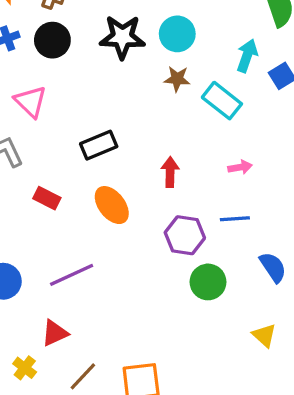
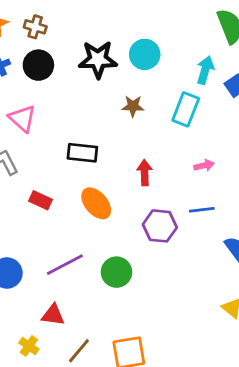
brown star: (177, 79) -> (133, 106), moved
cyan rectangle: (222, 101) -> (186, 109), turned 76
black rectangle: (99, 145) -> (82, 153), turned 32
green circle: (208, 282) -> (116, 272), moved
red triangle: (55, 333) -> (53, 315), turned 35

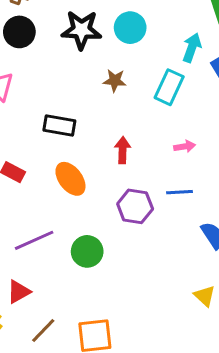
red triangle: (53, 315) -> (19, 292), turned -40

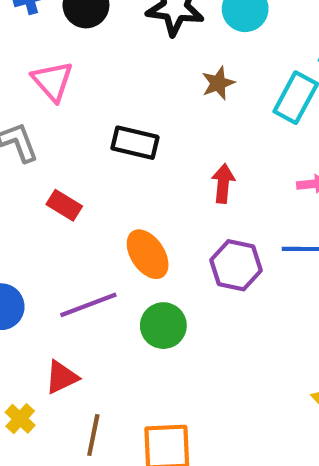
brown star: (115, 81) -> (218, 83), turned -30
orange ellipse: (70, 179) -> (148, 254), moved
brown line: (43, 331) -> (93, 435), turned -36

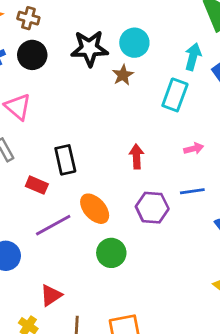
brown star: (218, 83) -> (123, 75), moved
black rectangle: (135, 143) -> (65, 160), moved, turned 72
purple line: (88, 305) -> (53, 225), moved

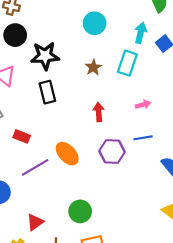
black star: (89, 48) -> (45, 56), moved
brown star: (123, 75) -> (93, 67), moved
black rectangle: (65, 160) -> (47, 92), moved
green circle: (111, 253) -> (80, 211), moved

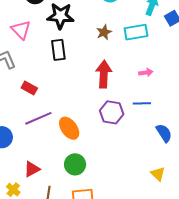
cyan rectangle: (127, 63) -> (136, 32), turned 55
red arrow: (99, 112) -> (104, 74), size x1.5
orange ellipse: (67, 154) -> (69, 128), moved

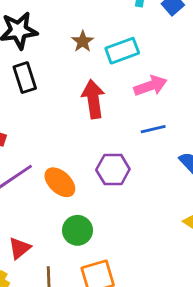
cyan rectangle: (136, 32) -> (122, 51), moved
pink arrow: (146, 72) -> (150, 86), size x1.6
purple hexagon: (112, 112) -> (113, 170), moved

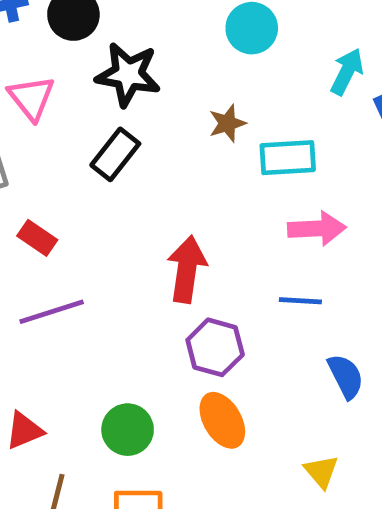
black rectangle: (25, 78) -> (115, 154), turned 40
red arrow: (93, 99) -> (187, 269), moved
orange ellipse: (60, 182) -> (222, 420), moved

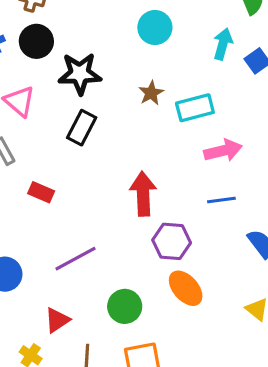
purple line: (52, 312) -> (76, 259), moved

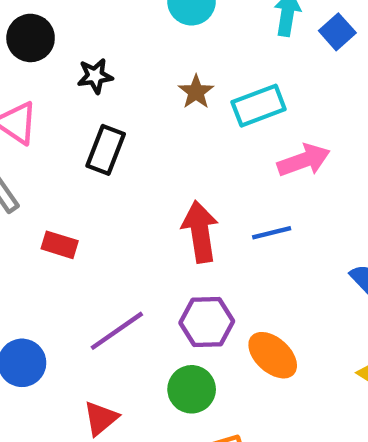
black star: (80, 74) -> (95, 76), size x0.6
blue line: (221, 200) -> (272, 233), moved
purple hexagon: (172, 241) -> (207, 322), moved

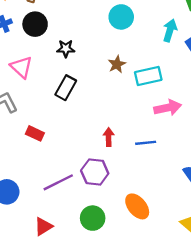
red arrow: (200, 232) -> (109, 137), size x0.6
purple hexagon: (207, 322) -> (95, 172), moved

